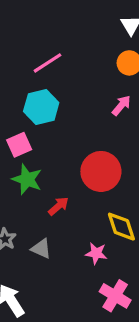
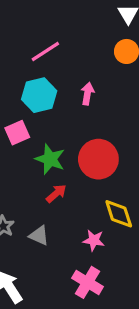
pink arrow: (121, 105) -> (87, 94), moved, turned -30
green star: (27, 179) -> (50, 159), moved
pink cross: (115, 296) -> (87, 282), moved

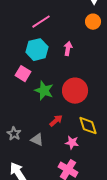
pink square: (17, 133) -> (23, 74), turned -35
red arrow: (56, 193) -> (56, 121), moved

